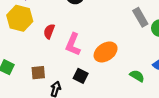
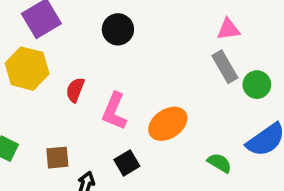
black square: (81, 76) -> (127, 163), turned 32

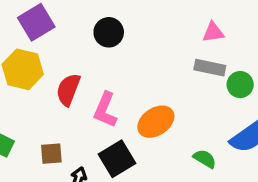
gray rectangle: (225, 67) -> (210, 68), turned -48
red semicircle: (75, 90) -> (68, 90), size x1.4
black square: (127, 163) -> (117, 159), size x1.5

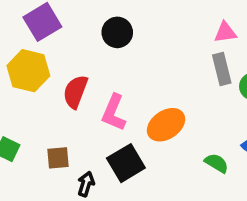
gray rectangle: (210, 68) -> (222, 69), turned 64

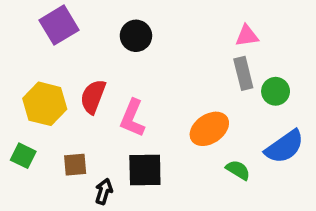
yellow hexagon: (28, 71) -> (45, 104), moved
orange ellipse: (166, 125) -> (209, 129), moved
black square: (126, 163) -> (145, 170), turned 30

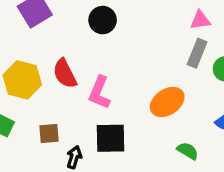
gray rectangle: (243, 73) -> (197, 53), turned 36
red semicircle: (93, 97) -> (65, 74), turned -48
green semicircle: (238, 170) -> (188, 151), moved

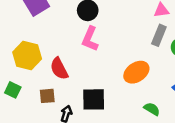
red semicircle: (65, 74) -> (59, 69), moved
pink L-shape: (99, 93) -> (90, 39), moved

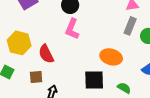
orange ellipse: (136, 72) -> (111, 57), turned 50
black square: (94, 99) -> (94, 80), moved

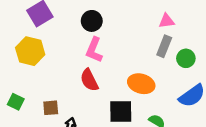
yellow hexagon: (19, 43) -> (30, 51), moved
red semicircle: (46, 54) -> (89, 80), moved

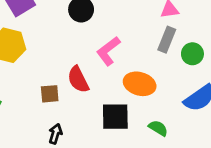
pink L-shape: (94, 50) -> (108, 51), moved, turned 30
brown square: (51, 108) -> (50, 94), moved

